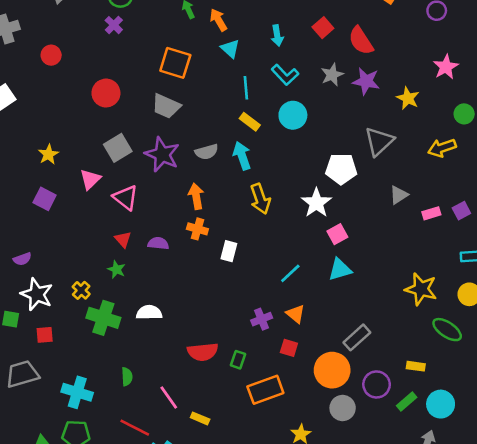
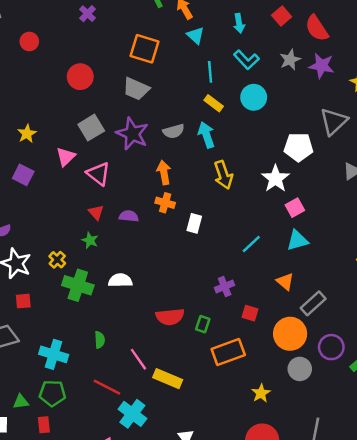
orange triangle: (295, 314) -> (285, 282), moved
yellow rectangle: (200, 418) -> (168, 379), size x1.6

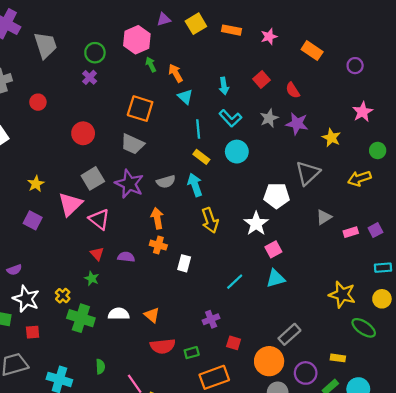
red semicircle: (317, 28) -> (293, 90), size x0.7
pink triangle: (66, 157) -> (70, 204), size x1.4
orange triangle: (285, 282) -> (152, 315), moved
green rectangle: (203, 324) -> (192, 353), turned 56

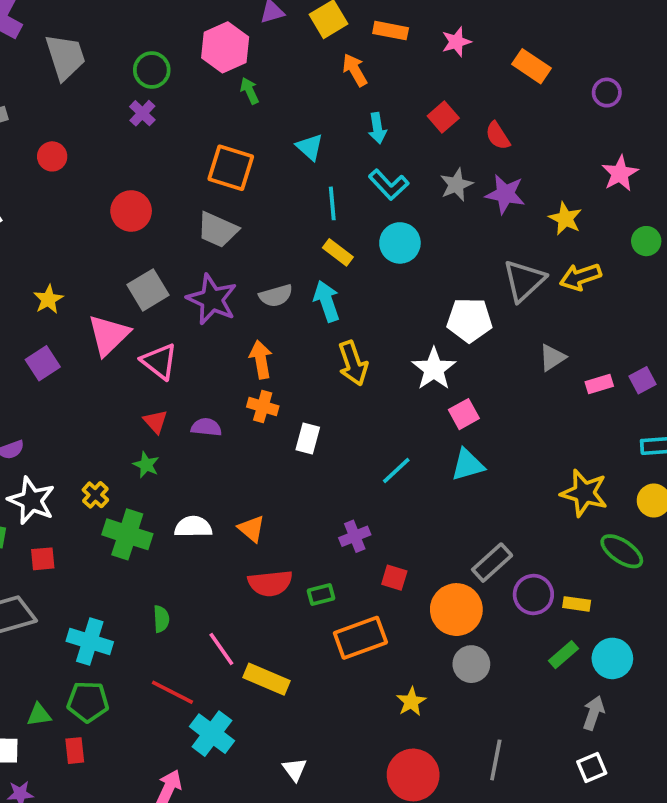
orange arrow: (176, 73) -> (355, 70), moved
yellow arrow: (359, 178) -> (580, 277), moved
purple square: (33, 220) -> (43, 363), turned 30
purple circle: (306, 373) -> (533, 595), moved

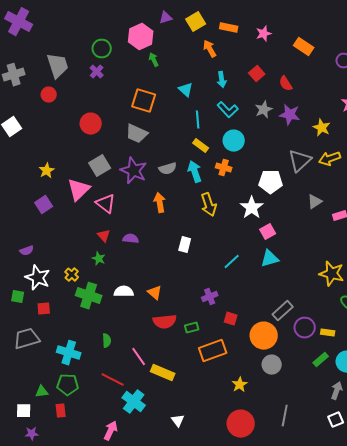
gray trapezoid: (65, 57) -> (58, 66), moved
orange cross: (263, 407) -> (224, 168), moved

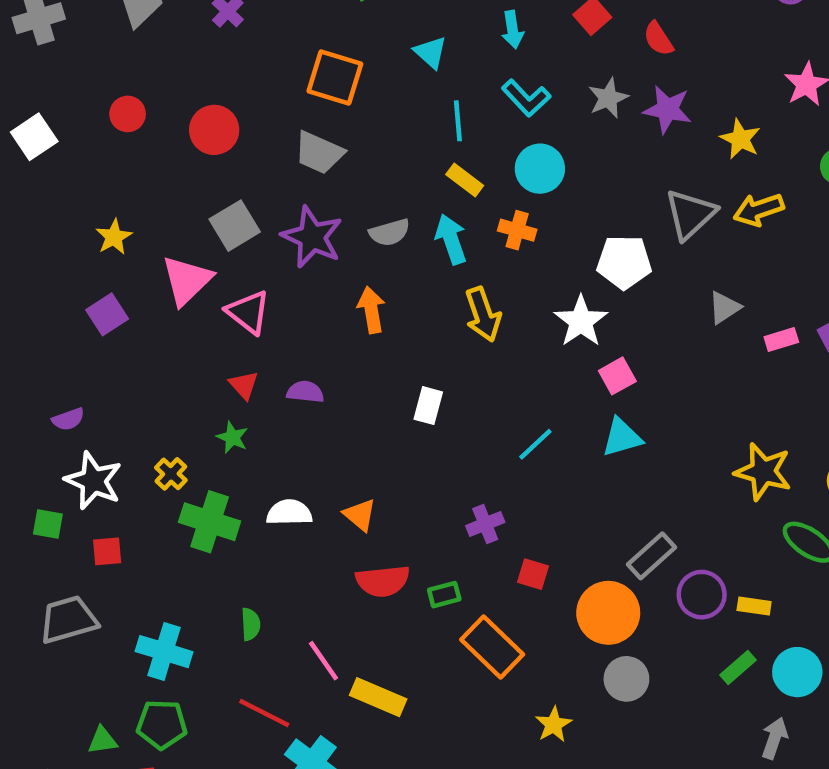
red circle: (49, 95) -> (128, 114), moved
orange rectangle: (213, 351) -> (492, 647), turned 64

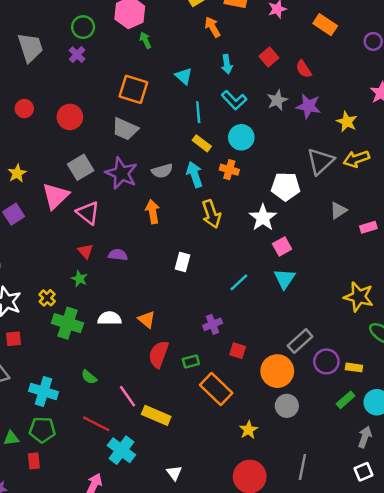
cyan triangle: (622, 437) -> (284, 279), turned -40
red semicircle: (383, 581) -> (159, 354), turned 116
green semicircle: (251, 624) -> (89, 377), turned 133

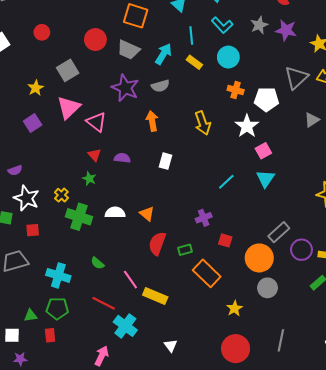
red circle: (70, 117) -> (95, 40), moved
gray square: (81, 167) -> (68, 70), moved
orange cross: (229, 170) -> (236, 90), moved
cyan arrow: (195, 174) -> (163, 54), moved, turned 50
white rectangle: (183, 262) -> (165, 161), moved

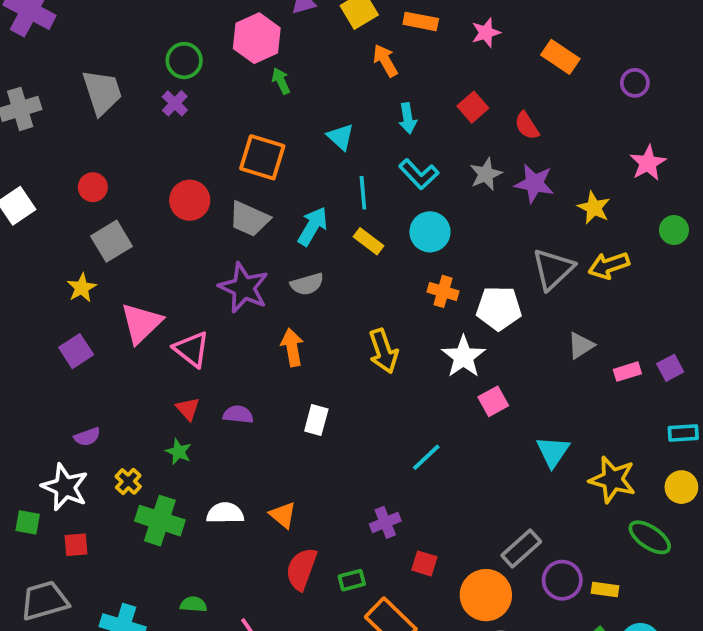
gray square: (68, 70) -> (111, 241), moved
purple semicircle: (15, 170) -> (87, 437), moved
cyan triangle: (265, 179) -> (553, 452), moved
green semicircle: (97, 263) -> (193, 604), turned 144

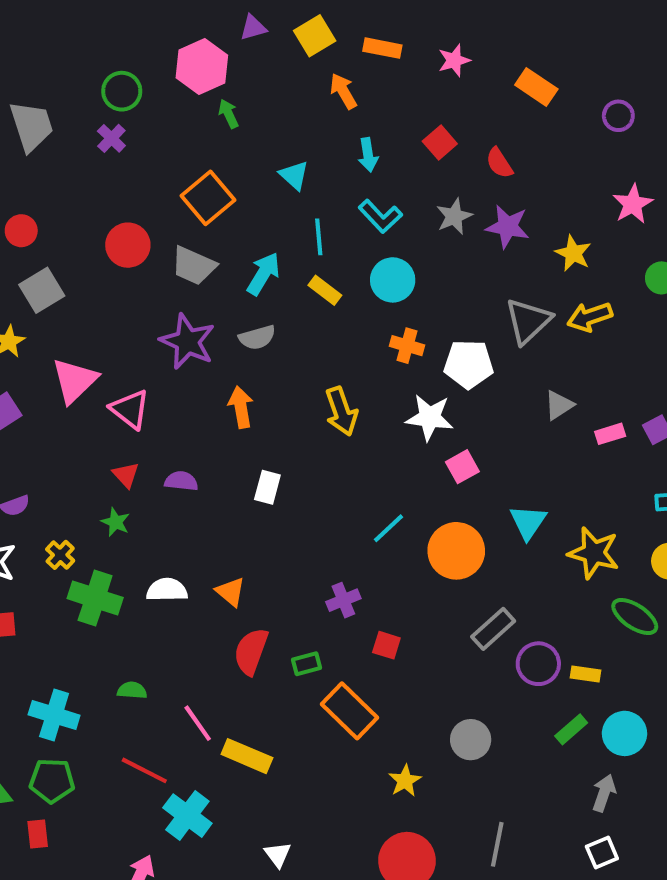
orange square: (262, 157) -> (208, 198), turned 33
white star: (463, 357) -> (430, 417), turned -30
orange circle: (486, 595) -> (456, 551), moved

